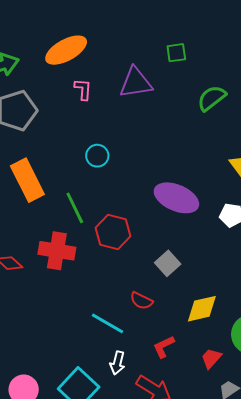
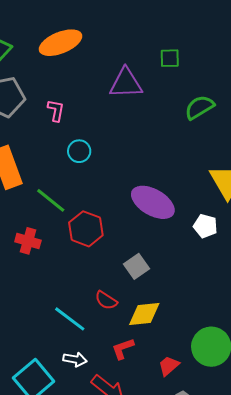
pink L-shape: (83, 89) -> (56, 111), moved
green line: (75, 208) -> (51, 200), turned -32
red cross: (57, 251) -> (28, 241), size x0.7
yellow diamond: (202, 309) -> (144, 314), moved
white arrow: (117, 363) -> (75, 359), turned -100

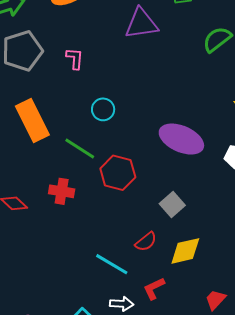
cyan circle: (79, 151) -> (103, 109), moved
red semicircle: (106, 300) -> (146, 242), turned -65
red L-shape: (123, 349) -> (154, 288), moved

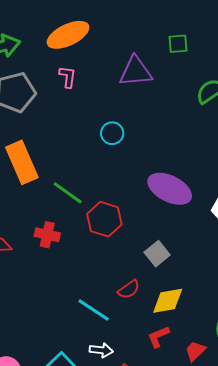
pink L-shape: (75, 59) -> (68, 77), moved
cyan circle: (103, 109) -> (112, 133), moved
red L-shape: (154, 288) -> (158, 337), moved

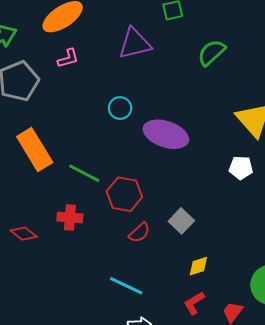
pink L-shape: (68, 77) -> (68, 58), turned 75
purple ellipse: (170, 189) -> (166, 134), moved
red semicircle: (129, 289) -> (139, 233), moved
yellow diamond: (168, 301) -> (198, 266), size x0.7

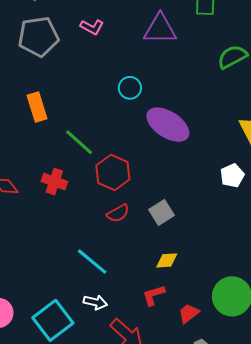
pink L-shape: (68, 58) -> (92, 27), turned 30
orange rectangle: (35, 149) -> (37, 107), size x0.7
white pentagon: (241, 168) -> (232, 176), turned 30

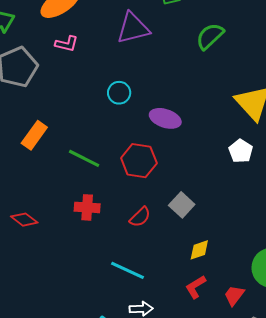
orange rectangle: (37, 107) -> (34, 135), turned 68
purple ellipse: (168, 125) -> (165, 118), size x0.7
red hexagon: (113, 172) -> (139, 161), moved
red cross: (54, 182) -> (87, 207), moved

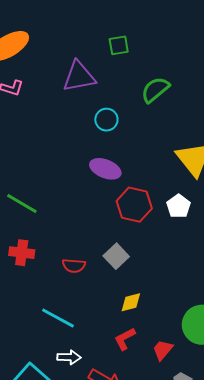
cyan circle: (119, 93) -> (106, 120), moved
red hexagon: (139, 161) -> (134, 205), moved
red semicircle: (140, 217) -> (74, 266), turned 45

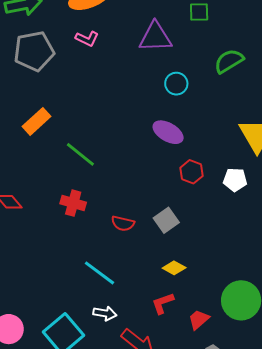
red hexagon: (134, 205) -> (191, 172), size x0.7
white pentagon: (179, 206) -> (235, 180), turned 30
yellow diamond: (131, 302) -> (174, 268), turned 35

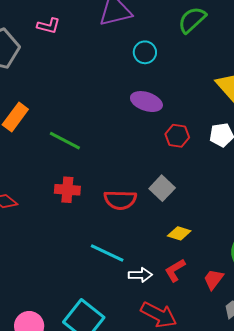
red semicircle: (123, 223) -> (120, 200), size x1.4
white arrow: (105, 313) -> (140, 275), moved

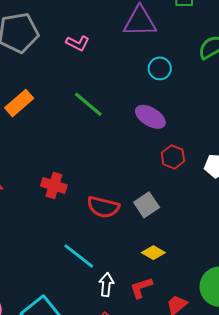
pink L-shape: (49, 26) -> (78, 43), moved
green line: (65, 141) -> (88, 104), moved
white arrow: (140, 275) -> (106, 285), turned -95

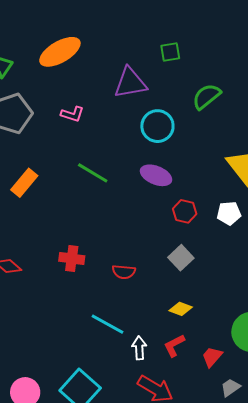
cyan circle: (160, 68) -> (157, 126), size x1.4
gray square: (147, 205) -> (181, 258), moved
red semicircle: (103, 207) -> (124, 272), size x0.7

